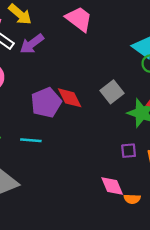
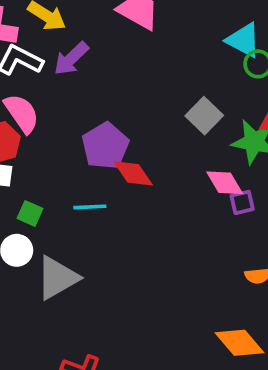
red diamond: (70, 98) -> (133, 173), moved
pink diamond: (112, 186) -> (225, 183), moved

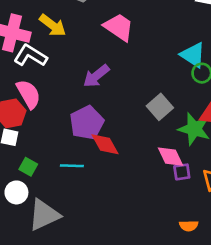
purple arrow: (71, 59) -> (96, 76), moved

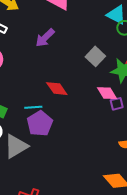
purple pentagon: (87, 123) -> (40, 124), moved

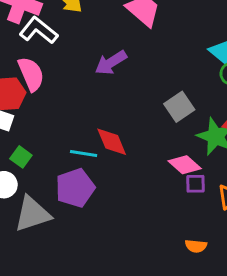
pink diamond: (107, 93) -> (185, 165), turned -30
cyan line: (33, 107) -> (84, 154), moved

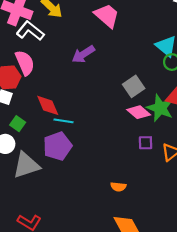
red diamond: (112, 142) -> (48, 105), moved
pink diamond: (185, 165) -> (139, 112), moved
orange semicircle: (196, 246) -> (118, 187), moved

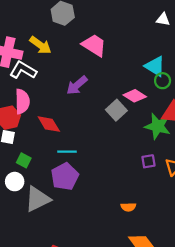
pink semicircle: (25, 63) -> (22, 101), turned 30
gray square: (134, 86) -> (116, 110), moved
red diamond: (48, 105) -> (49, 124), moved
pink diamond: (139, 112) -> (135, 96), moved

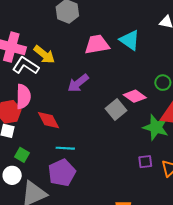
yellow arrow: (40, 45) -> (44, 55), moved
pink trapezoid: (94, 45) -> (97, 44), turned -45
cyan triangle: (155, 66) -> (130, 40), moved

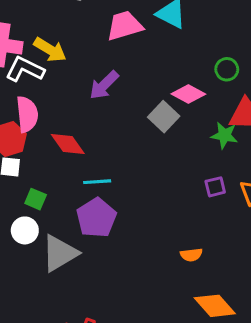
green star: (156, 127) -> (224, 135), size x0.7

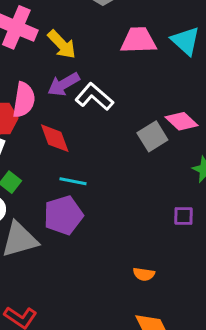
white L-shape: (25, 69) -> (94, 97), moved
purple arrow: (104, 85) -> (64, 84), moved

